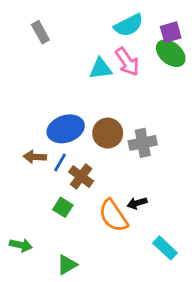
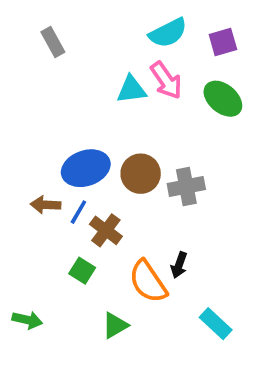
green ellipse: (171, 53) -> (223, 99), moved
black arrow: (137, 203) -> (179, 265), turned -54
green triangle: (67, 265) -> (115, 325), moved

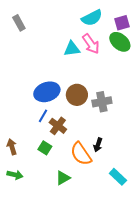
gray rectangle: (53, 42) -> (19, 23), moved
green ellipse: (223, 99) -> (120, 42), moved
brown arrow: (46, 205) -> (12, 147), moved, turned 70

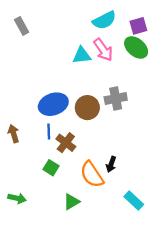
gray cross: (102, 102) -> (116, 99), moved
blue line: (43, 116) -> (49, 131), turned -32
brown arrow: (12, 147) -> (14, 134), moved

